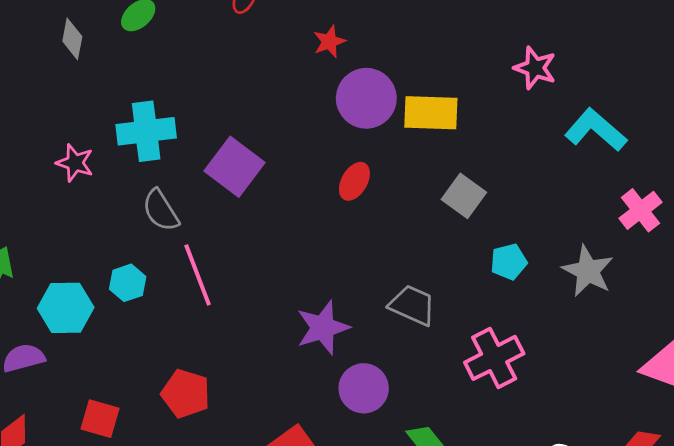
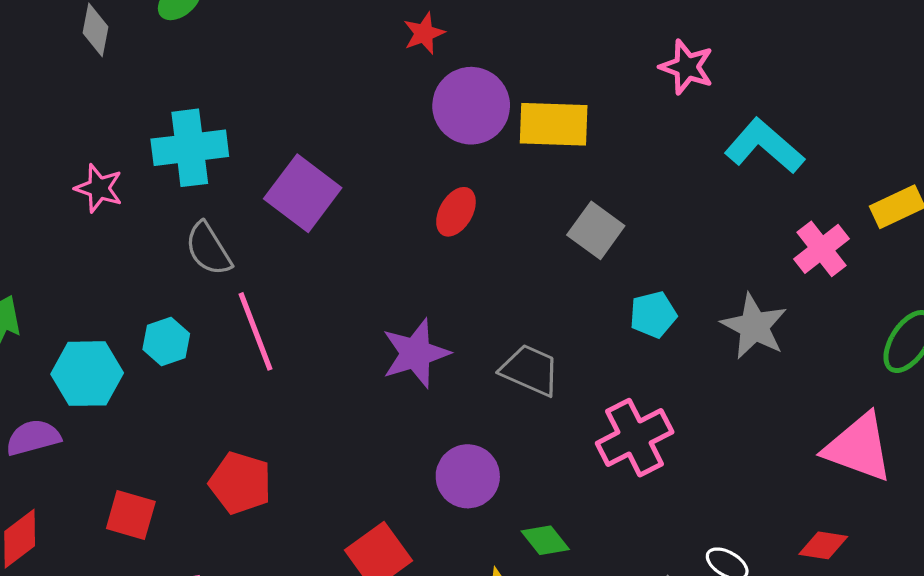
purple star: (323, 328) -> (416, 353), moved

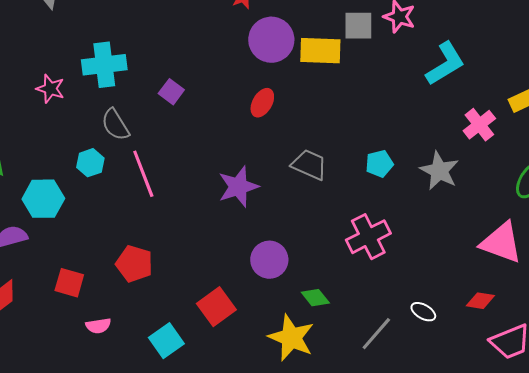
cyan L-shape: (764, 146) -> (445, 64), turned 108
purple square: (303, 193) -> (171, 92), size x0.6
gray square: (596, 230) -> (358, 26), moved, turned -36
cyan hexagon: (166, 342) -> (90, 163), moved
gray trapezoid: (530, 370) -> (309, 165), moved

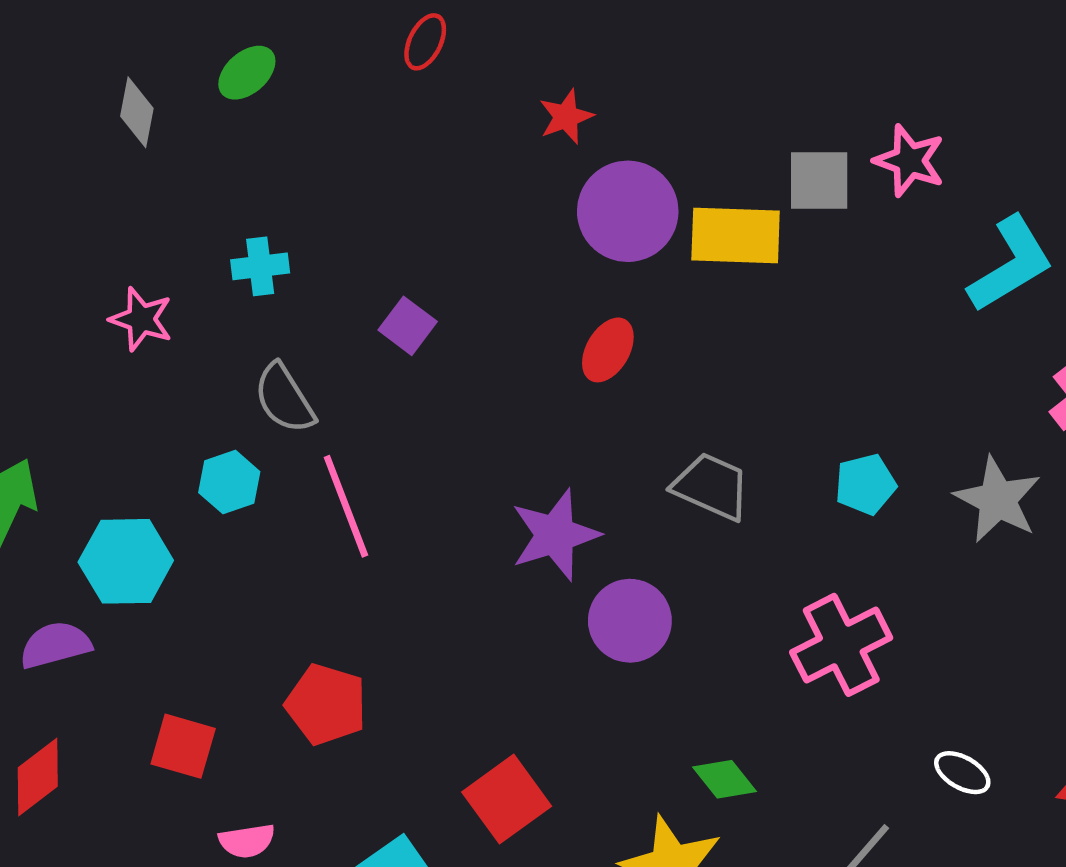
cyan cross: (104, 65) -> (260, 266), size x0.6
purple circle: (269, 260) -> (630, 621), moved
white ellipse: (423, 312) -> (962, 773), moved

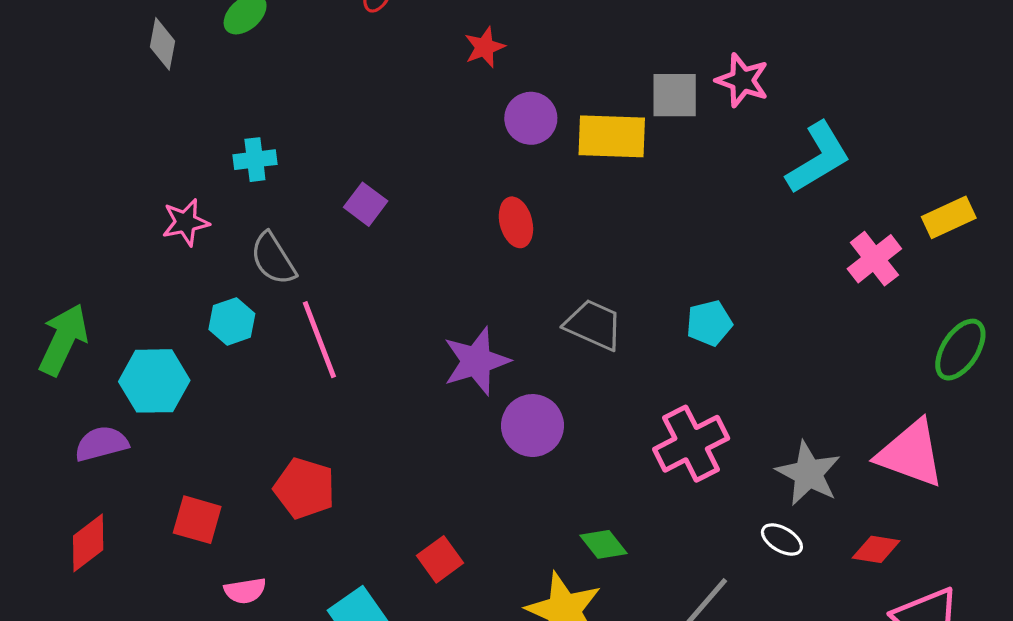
purple circle: (628, 211) -> (531, 118), size x0.7
pink star: (141, 319) -> (186, 222), moved, turned -30
red ellipse: (608, 350) -> (516, 222), turned -45
gray star: (997, 500) -> (808, 473), moved
red square: (507, 799) -> (440, 559), size x0.7

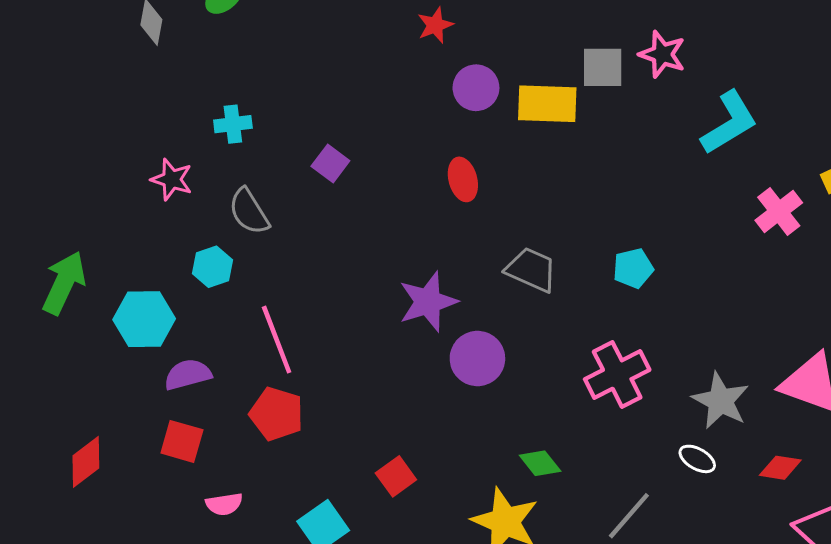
pink star: (186, 222) -> (172, 179), turned 30
pink line: (319, 340) -> (277, 340), moved
purple semicircle: (101, 444) -> (188, 375), moved

